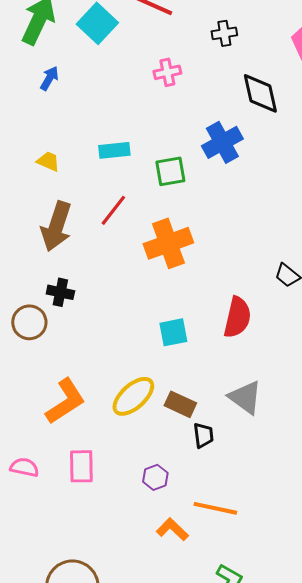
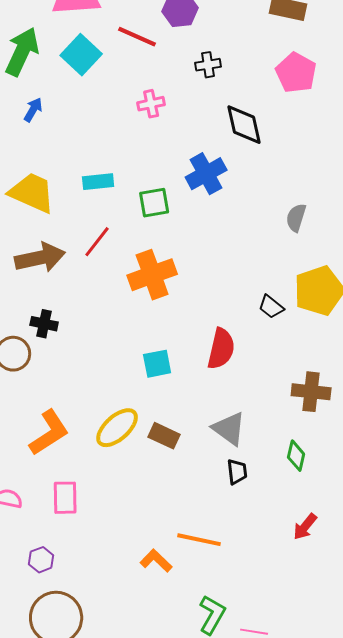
yellow trapezoid: (48, 161) -> (32, 193), size x2.0
brown arrow: (56, 226) -> (40, 258), turned -120
black trapezoid: (203, 435) -> (237, 472), moved
purple hexagon: (155, 477) -> (41, 560), moved

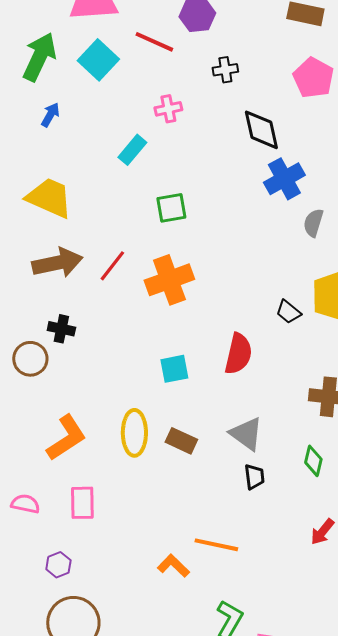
blue cross: (206, 174) -> (284, 179), moved
cyan rectangle: (98, 182) -> (132, 150), moved, turned -44
red line: (97, 242) -> (112, 266), moved
yellow ellipse: (117, 428) -> (134, 433), turned -48

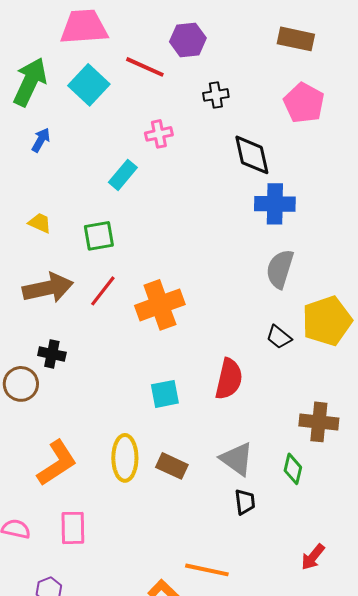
blue cross: (284, 179) -> (275, 204), turned 30
yellow trapezoid: (49, 198) -> (40, 223), size x0.5
green square: (171, 208) -> (99, 236), moved
gray semicircle: (313, 223) -> (280, 269), moved, size x1.4
green diamond: (313, 461) -> (293, 469), moved

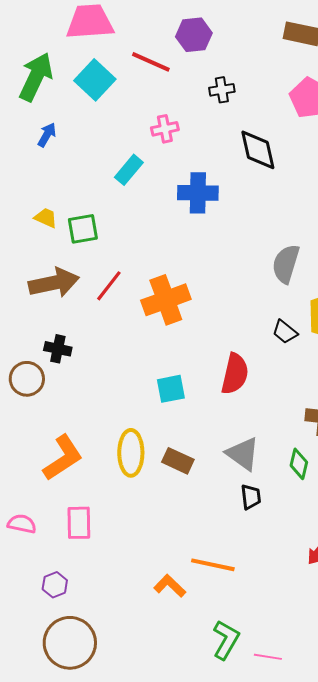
blue cross: (275, 204) -> (198, 193), moved
green square: (99, 236) -> (83, 229), moved

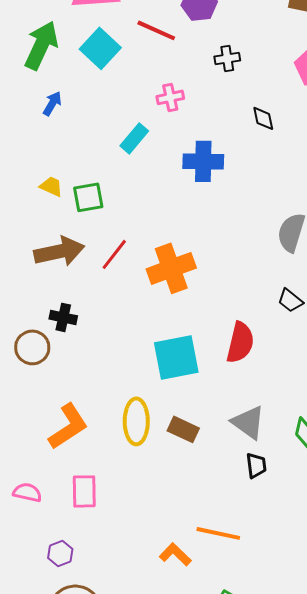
black diamond: (258, 150) -> (263, 118), size x0.6
cyan square: (171, 389) -> (176, 357), size x1.6

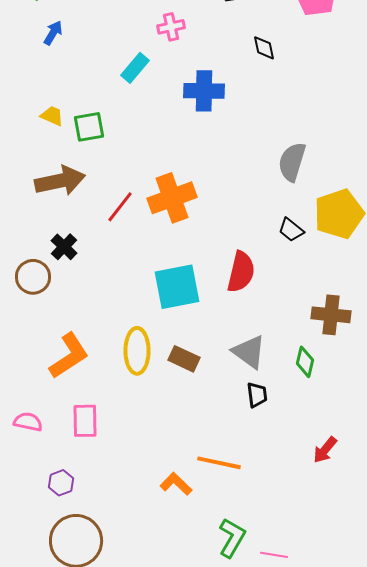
red line: (114, 254) -> (120, 207), moved
black cross: (63, 317) -> (64, 247), turned 32

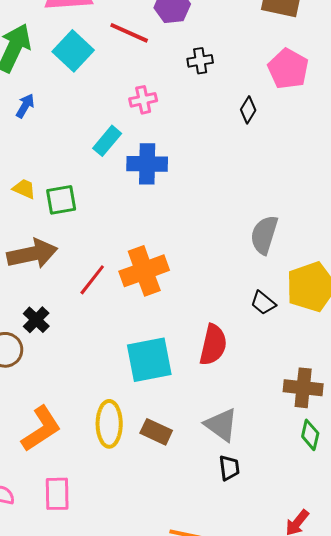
black diamond: (264, 48) -> (248, 110), moved, turned 44
blue cross: (204, 91) -> (147, 164), moved
green diamond: (305, 362) -> (310, 435), moved

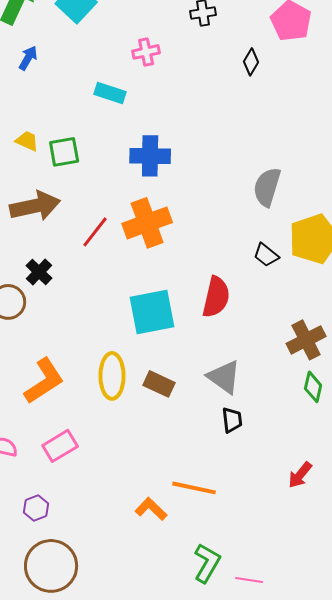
cyan rectangle: (107, 141) -> (110, 93), turned 68
blue cross: (147, 164) -> (150, 156), moved
brown cross: (303, 388) -> (306, 340), turned -33
pink rectangle: (57, 494) -> (60, 446), turned 60

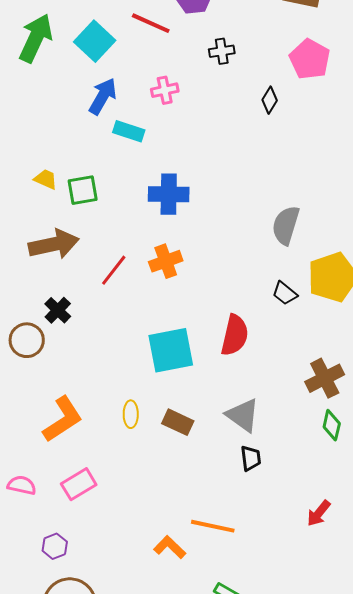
blue arrow: (28, 58) -> (103, 96), moved, size x1.5
orange cross: (147, 223) -> (166, 261), size x0.7
yellow ellipse: (112, 376) -> (131, 414), size x0.6

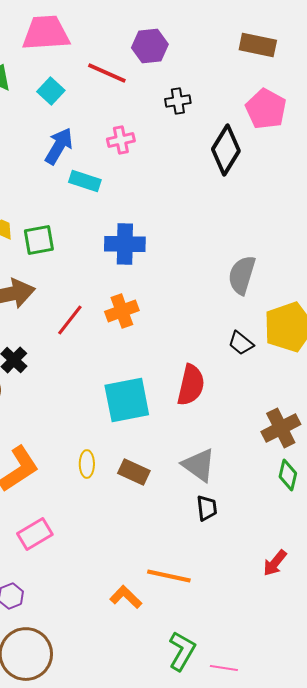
cyan square: (95, 41) -> (51, 91), size x0.7
black diamond: (270, 100) -> (226, 150), size x1.8

